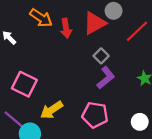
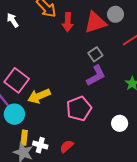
pink square: (24, 84) -> (17, 80), moved
pink pentagon: (95, 115) -> (79, 109), turned 30

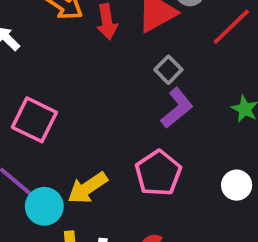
pink square: (17, 80) -> (34, 120), moved
yellow arrow: (39, 96) -> (88, 188), moved

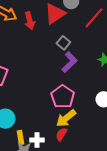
yellow arrow: (88, 188) -> (66, 118), moved

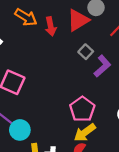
purple L-shape: (69, 62) -> (102, 66), moved

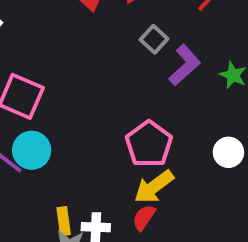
cyan circle: (20, 130) -> (32, 150), moved

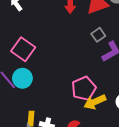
yellow arrow: (154, 187) -> (95, 102), moved

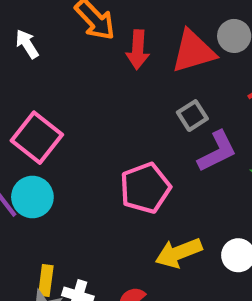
pink pentagon: (84, 88) -> (145, 188), moved

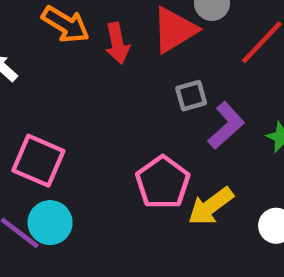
gray square: (192, 116) -> (191, 96), turned 32
yellow arrow: (179, 253) -> (211, 206), moved

